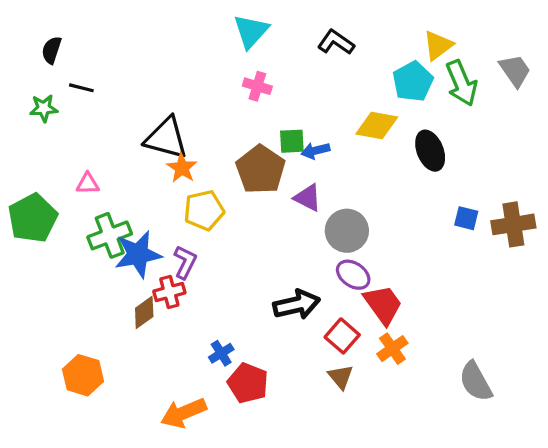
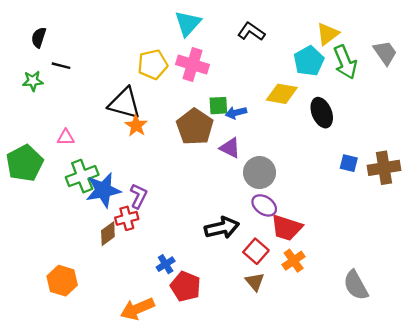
pink cross: (257, 86) -> (193, 64), size x1.5
yellow pentagon: (204, 210) -> (153, 64), moved
red trapezoid: (383, 305) -> (286, 228), turned 144

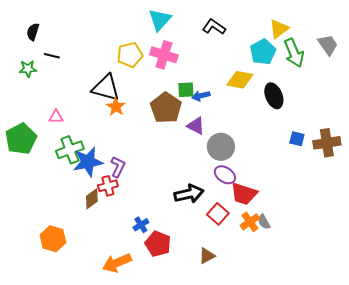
brown triangle: (255, 282) -> (207, 256), moved, turned 42
gray semicircle: (356, 285) -> (264, 222), moved, size x0.6

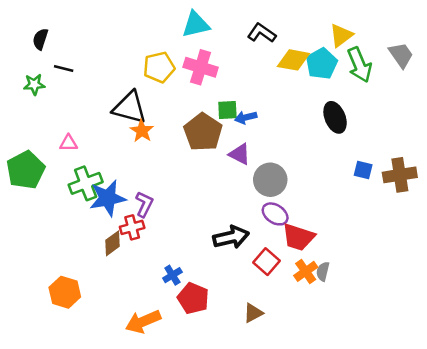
cyan triangle: (160, 20) -> (196, 24), turned 35
yellow diamond: (240, 80) -> (293, 60), moved
gray semicircle: (264, 222) -> (323, 271), turned 42

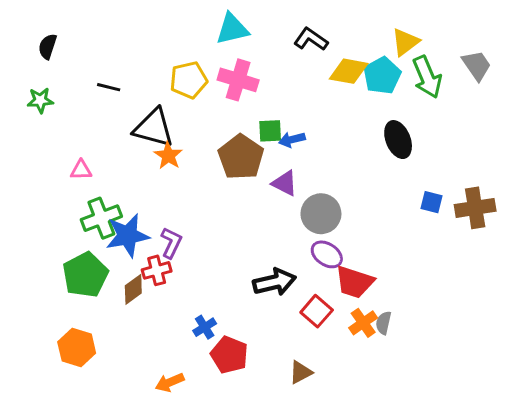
black line: (64, 68) -> (109, 87), moved
green pentagon: (26, 170) -> (85, 275), moved
orange arrow: (143, 322) -> (170, 382), size x0.7

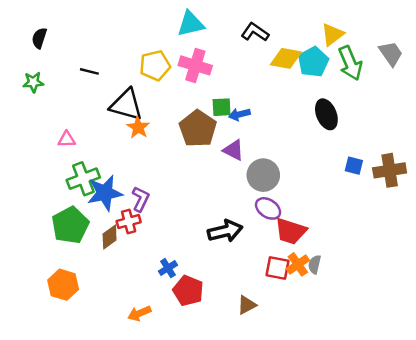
red square: (317, 311) -> (278, 268), moved, turned -30

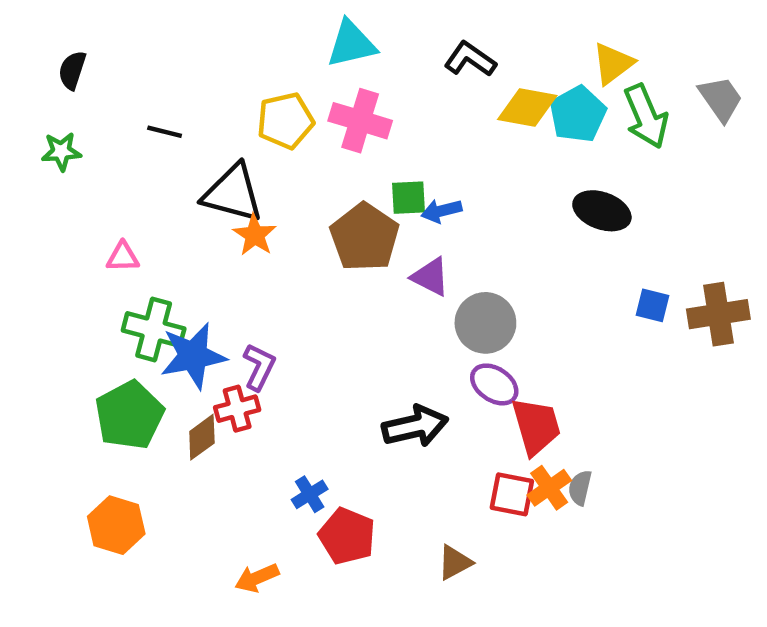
black ellipse: (326, 114) -> (602, 211), turned -48
green cross: (83, 179) -> (154, 330), turned 36
red trapezoid: (291, 231) -> (536, 426), turned -124

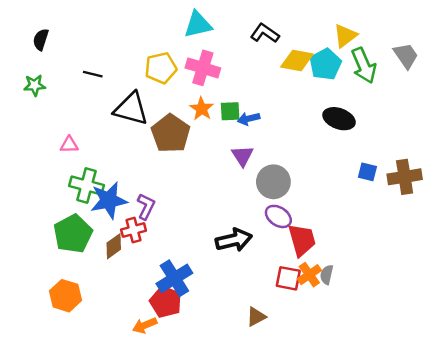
orange star: (255, 235) -> (202, 109), moved
brown pentagon: (365, 237) -> (171, 134), moved
purple triangle: (431, 277) -> (242, 156), turned 30
blue cross: (310, 494) -> (174, 278), size x1.8
red pentagon: (347, 536) -> (166, 302), moved

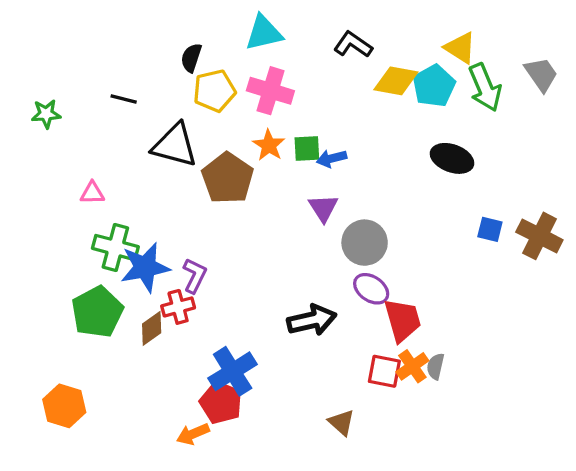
yellow triangle: (345, 36) -> (460, 48), turned -50
black semicircle: (41, 39) -> (191, 58), moved
brown cross: (405, 177) -> (539, 236), turned 36
orange hexagon: (65, 296) -> (64, 406), moved
brown triangle: (256, 317) -> (341, 422), turned -50

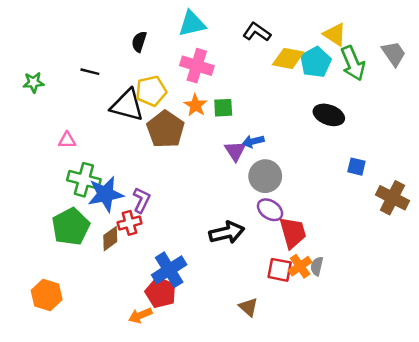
yellow pentagon: (214, 91) -> (151, 91), moved
blue arrow: (332, 158) -> (253, 141), moved
brown cross: (539, 236) -> (392, 198), moved

